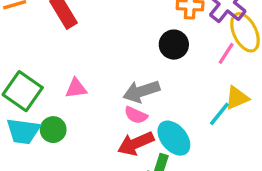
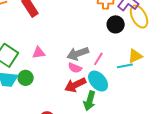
black circle: (174, 45) -> (116, 24), moved
pink line: (226, 53) -> (98, 59), moved
cyan line: (219, 114) -> (125, 66), turned 42

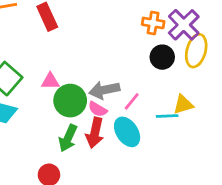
yellow ellipse: (139, 17) -> (196, 51), turned 35
green circle: (26, 78) -> (70, 101), moved, size x1.5
red arrow: (75, 85) -> (95, 133), turned -60
green arrow: (90, 101) -> (68, 138), moved

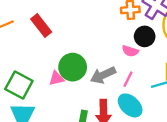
green circle: (70, 101) -> (73, 67), moved
pink semicircle: (98, 109) -> (130, 51), moved

